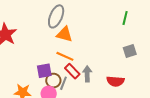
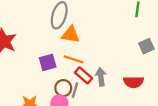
purple square: (44, 71) -> (48, 62), moved

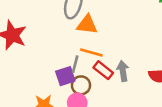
purple square: (48, 62) -> (65, 76), moved
gray line: (75, 90) -> (75, 64), moved

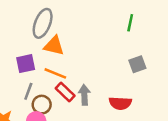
gray line: (75, 64) -> (28, 91), moved
purple square: (65, 76) -> (26, 64), moved

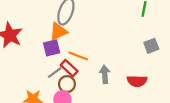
orange triangle: (54, 46) -> (58, 31), moved, turned -36
gray line: (28, 91) -> (55, 73), turned 35
red rectangle: (65, 92) -> (69, 68), moved

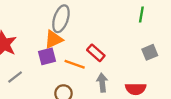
red rectangle: (69, 68) -> (96, 53), moved
gray line: (55, 73) -> (15, 77), moved

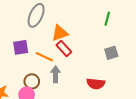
orange triangle: (54, 39) -> (60, 33), moved
gray arrow: (102, 83) -> (56, 74), moved

